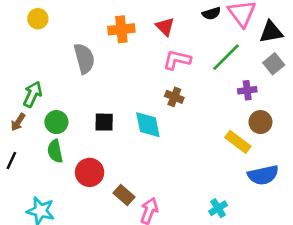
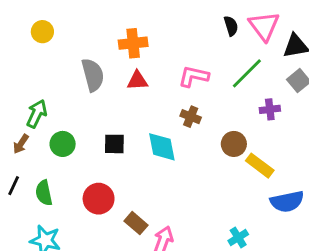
black semicircle: (211, 13) -> (231, 26), turned -90
red triangle: (165, 27) -> (137, 81), moved, turned -48
brown circle: (260, 122) -> (234, 144), moved
green semicircle: (55, 151) -> (44, 193), moved

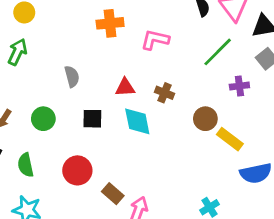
gray semicircle: (93, 75) -> (72, 76), moved, size x0.7
pink L-shape: (194, 76) -> (155, 40), moved
red triangle: (137, 81) -> (125, 87), moved
green arrow: (37, 114) -> (17, 52), moved

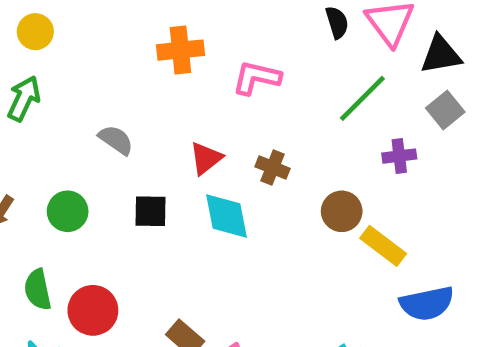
gray semicircle: (72, 76) -> (116, 140), turned -40
red triangle: (125, 87) -> (206, 158), turned -35
red circle: (77, 170) -> (93, 310), moved

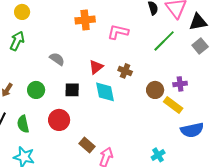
purple cross: (399, 156) -> (180, 84), moved
red circle: (93, 310) -> (59, 120), moved

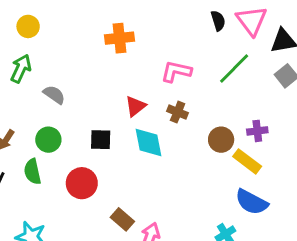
pink L-shape: (118, 32) -> (176, 71), moved
gray semicircle: (57, 59) -> (54, 95), moved
green semicircle: (23, 124) -> (32, 172), moved
blue semicircle: (192, 130) -> (252, 202), moved, turned 40

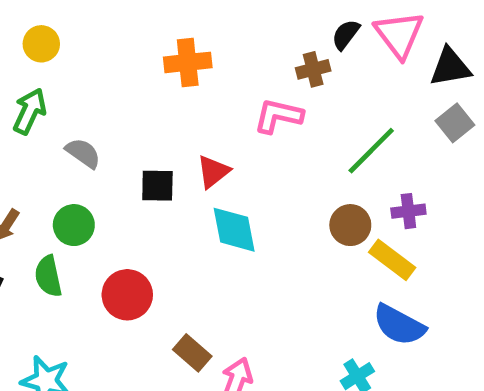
black semicircle: (218, 21) -> (346, 35), turned -126
green line: (234, 69) -> (371, 151), moved
brown cross: (178, 112) -> (313, 69), moved, turned -36
black square: (101, 140) -> (157, 186), moved

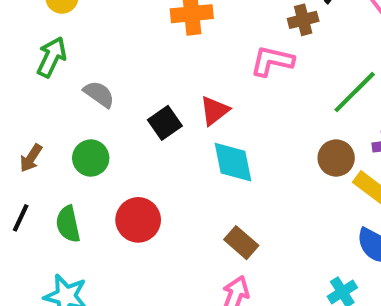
black square: (157, 186) -> (165, 123), turned -36
green semicircle: (48, 276) -> (68, 224), moved
brown rectangle: (192, 353) -> (241, 243), moved

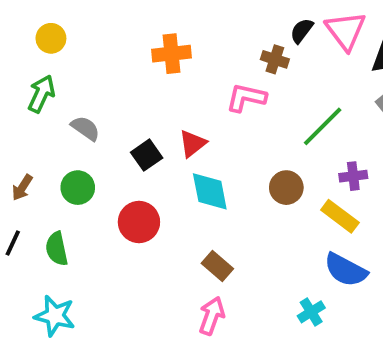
brown cross: (303, 20) -> (275, 59), turned 32
brown circle: (336, 158) -> (286, 188), moved
red circle: (138, 220) -> (139, 222), moved

